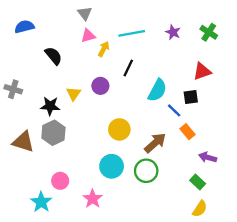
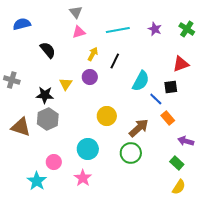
yellow arrow: (104, 49) -> (93, 54), moved
cyan circle: (112, 166) -> (88, 149), moved

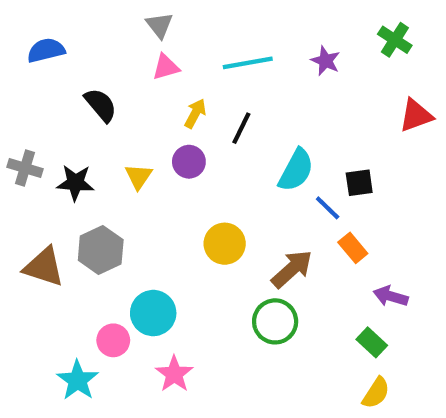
green cross: (187, 29) -> (395, 40), moved
red triangle: (181, 64) -> (416, 115), moved
black star: (45, 95) -> (75, 183), moved
cyan circle: (88, 149) -> (153, 313), moved

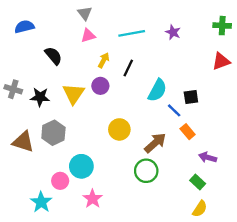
green cross: (395, 40) -> (222, 26), moved, turned -30
yellow triangle: (138, 176) -> (74, 94), size x1.5

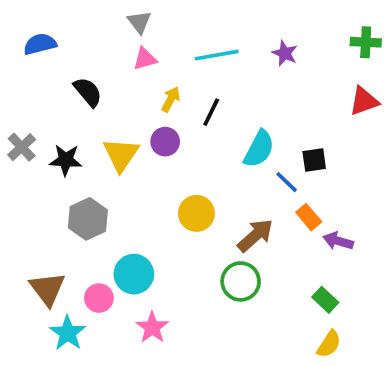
gray cross: (13, 89) -> (22, 147), turned 30
brown triangle: (23, 142) -> (47, 289), moved, turned 35
purple arrow: (208, 157) -> (338, 241), moved

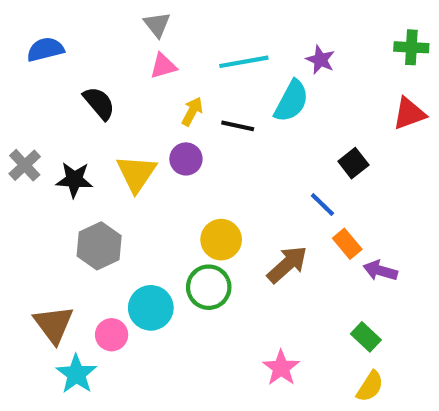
black line: (211, 112) -> (238, 126), turned 76
cyan semicircle: (259, 149) -> (291, 101), moved
black square: (314, 160) -> (353, 163), moved, turned -30
green circle: (241, 281) -> (209, 287), moved
pink star: (152, 327) -> (281, 368), moved

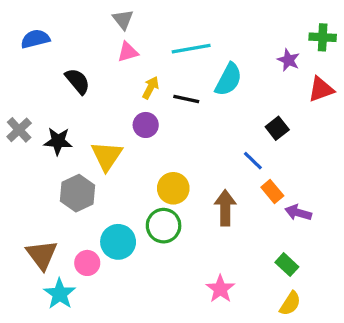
purple star: (320, 60) -> (289, 60), moved
yellow triangle: (136, 173) -> (107, 156), moved
brown arrow: (287, 264) -> (225, 208), turned -48

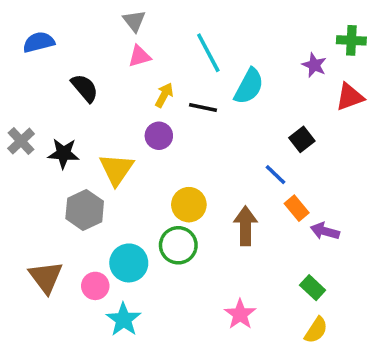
cyan line: (191, 49) -> (208, 53), turned 72
cyan star: (60, 294) -> (124, 319), moved

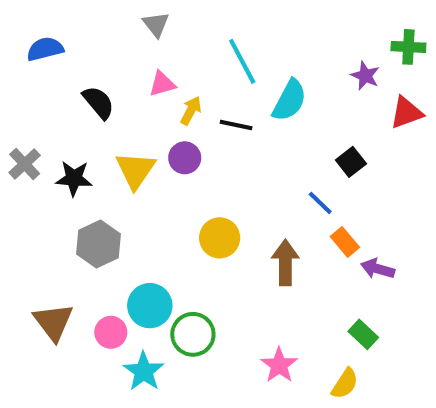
pink triangle: (139, 56) -> (162, 84), moved
yellow triangle: (116, 169) -> (135, 170), moved
green circle: (178, 245) -> (193, 334), moved
yellow semicircle: (316, 330) -> (345, 384), moved

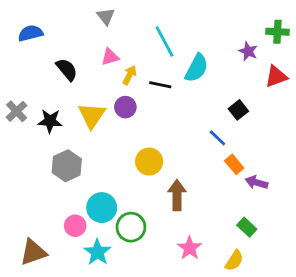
brown arrow: (285, 263) -> (177, 195), moved
brown triangle: (53, 322) -> (33, 252), moved, turned 48

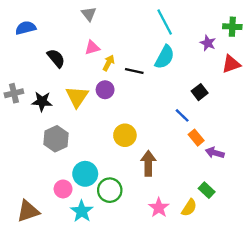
cyan line: (164, 42) -> (165, 22), moved
gray cross: (17, 111) -> (14, 93), turned 30
yellow semicircle: (234, 261) -> (189, 208), moved

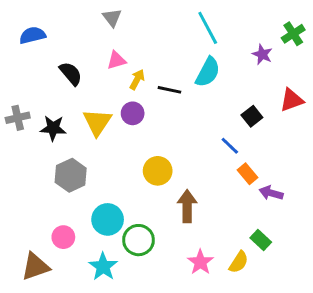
green cross: (232, 27) -> (293, 34), turned -36
red triangle: (231, 64) -> (292, 100), moved
pink circle: (63, 189) -> (63, 237), moved

